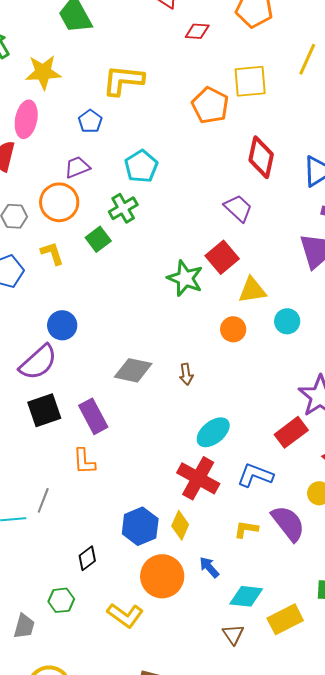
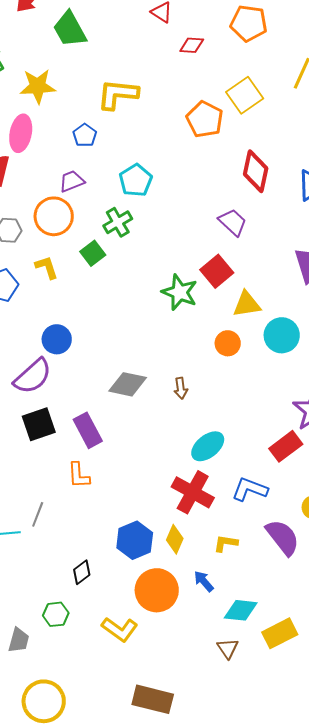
yellow square: (250, 81) -> (245, 95), turned -30
cyan circle: (287, 321) -> (282, 335), size x1.4
yellow L-shape: (246, 529) -> (226, 543), moved

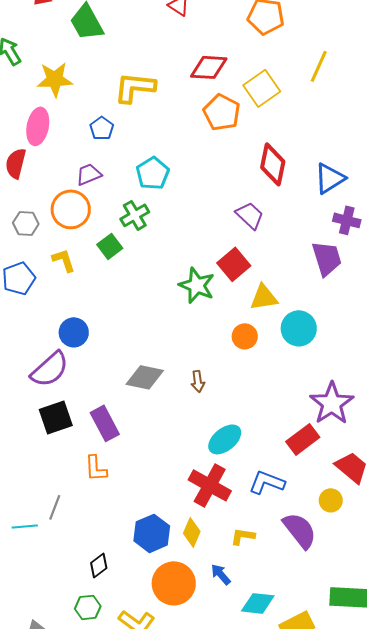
red diamond: (192, 45) -> (209, 67), moved, size x1.5
green hexagon: (56, 614) -> (88, 607), moved

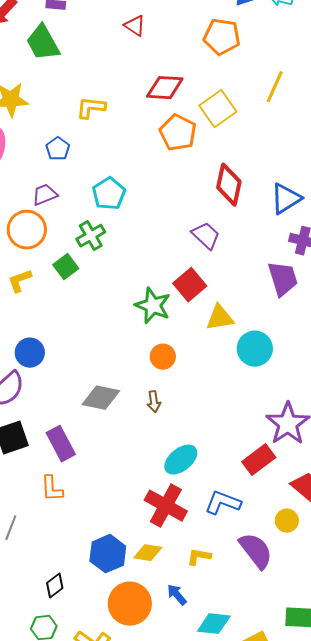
yellow L-shape: (135, 87) -> (91, 108), size x0.7
yellow L-shape: (64, 260) -> (20, 281), turned -92
orange circle: (245, 336) -> (163, 357), moved
yellow diamond: (192, 532) -> (148, 553), turned 76

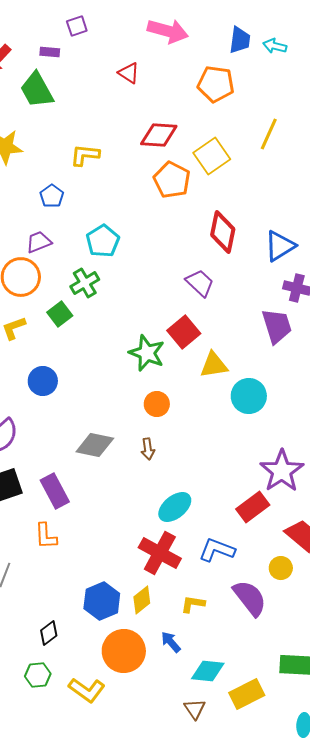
blue circle: (30, 353) -> (43, 381), moved
yellow diamond: (148, 553) -> (142, 600), turned -48

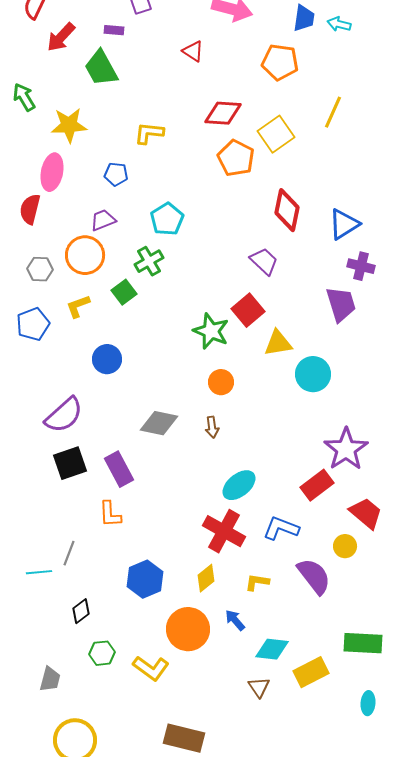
blue pentagon: (52, 196) -> (116, 174), turned -30
blue hexagon: (102, 601) -> (145, 579), moved
black diamond: (49, 633) -> (81, 611), moved

